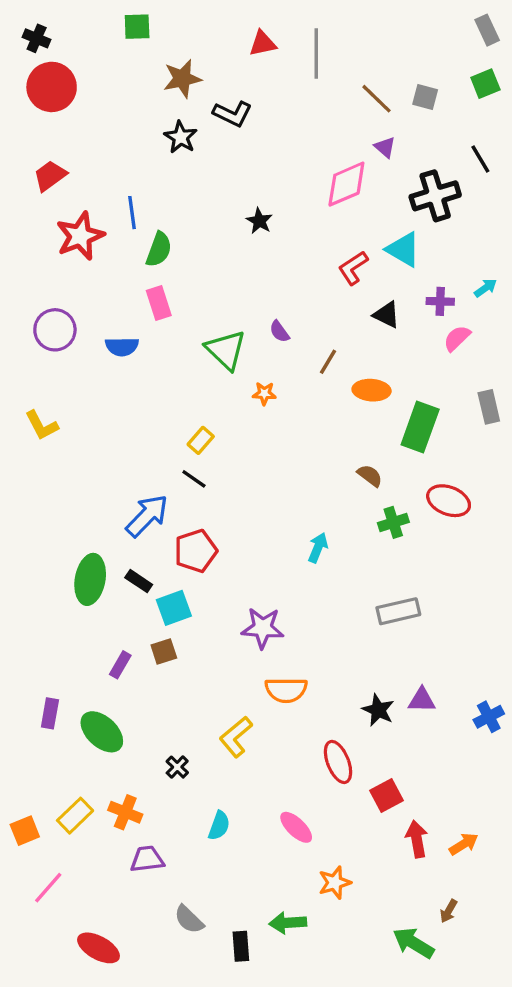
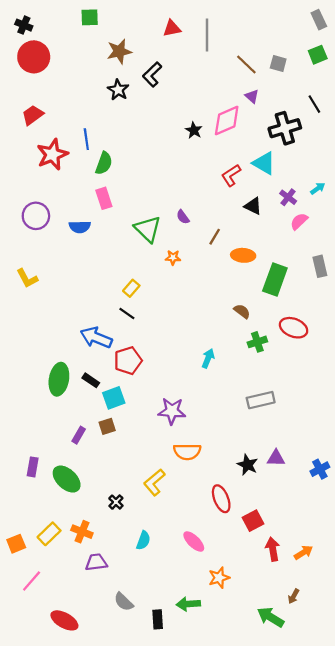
black L-shape: (232, 114) -> (152, 74), turned 110
black star: (259, 221) -> (194, 130), moved
purple cross: (440, 301) -> (288, 197), turned 35
blue arrow: (147, 516) -> (96, 338), turned -112

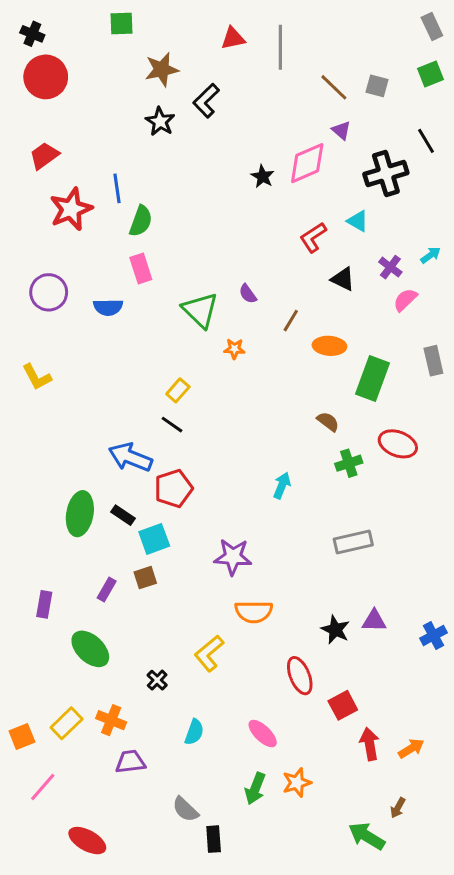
cyan triangle: (264, 163) -> (358, 221), size x0.7
purple rectangle: (33, 467) -> (44, 604), moved
gray semicircle: (124, 602) -> (185, 809), moved
green arrow: (188, 604) -> (255, 789), moved, turned -65

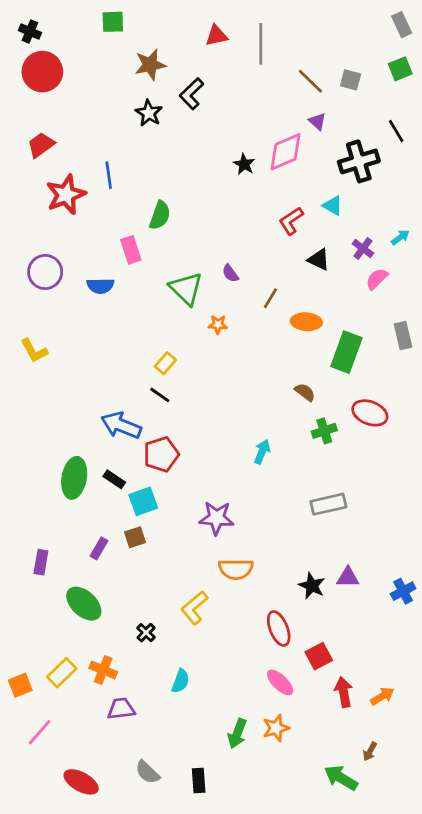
green semicircle: (141, 221) -> (160, 215), moved
pink ellipse: (263, 734) -> (280, 682), moved
gray semicircle: (185, 809) -> (147, 772), moved

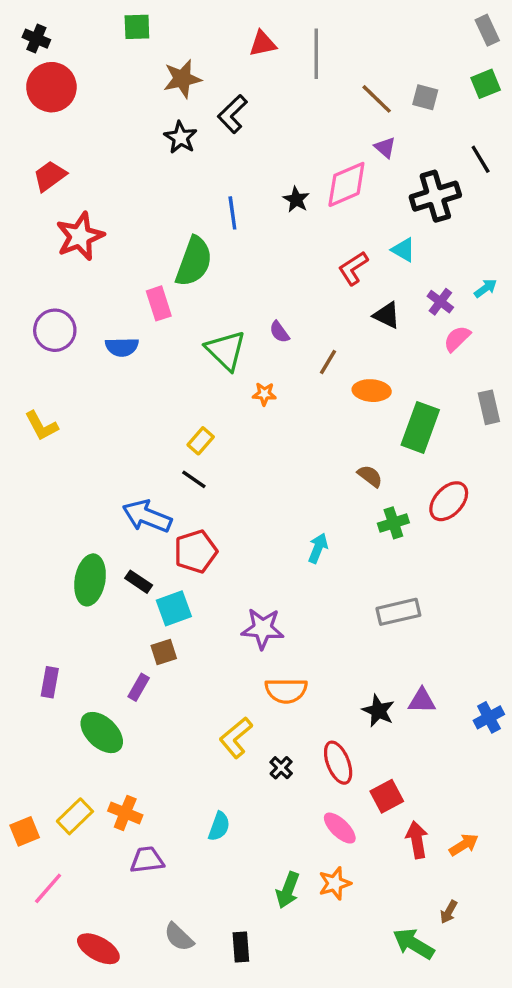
blue line: (109, 175) -> (232, 213), moved
green semicircle: (160, 215) -> (194, 261), size x1.4
red ellipse: (370, 413) -> (449, 501), turned -68
purple rectangle: (99, 548) -> (139, 687), moved
black cross: (146, 633) -> (281, 768), moved

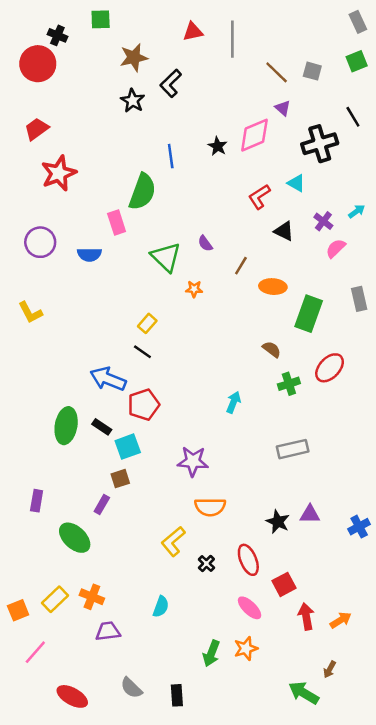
black cross: (36, 39) -> (57, 35), moved

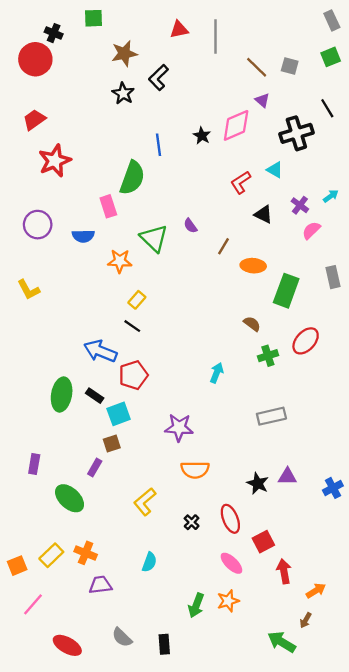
orange star: (194, 289) -> (120, 261), moved, size x1.5
yellow L-shape: (173, 541) -> (145, 502), moved
orange arrow: (341, 620) -> (316, 591), moved

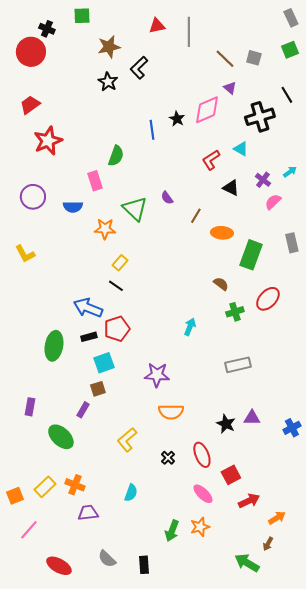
blue line: (159, 145) -> (152, 130), moved
green semicircle: (132, 178) -> (116, 156), size x0.7
black rectangle: (95, 396) -> (89, 337), moved, turned -49
red arrow: (284, 571) -> (249, 501), turned 75

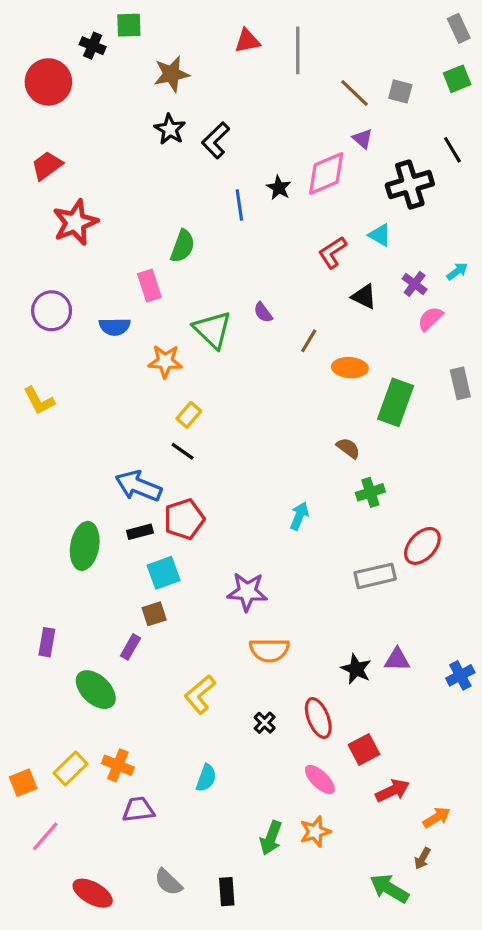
black cross: (47, 29) -> (93, 46), moved
black L-shape: (139, 68) -> (216, 140), moved
red ellipse: (268, 299) -> (422, 546), moved

